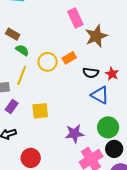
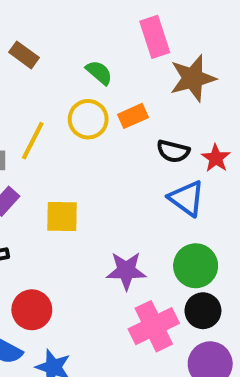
green semicircle: (22, 50) -> (99, 73), moved

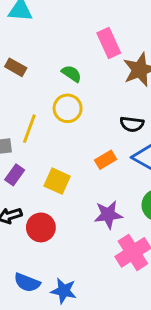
orange rectangle: (133, 116) -> (106, 160), moved
yellow square: (62, 217) -> (57, 181), turned 30
red circle: (32, 310) -> (41, 227), moved

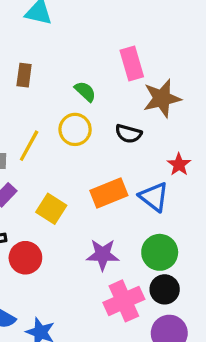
brown rectangle: (16, 67) -> (24, 75), turned 60
black semicircle: (132, 124) -> (128, 134), moved
orange rectangle: (106, 160) -> (109, 193), size x1.5

